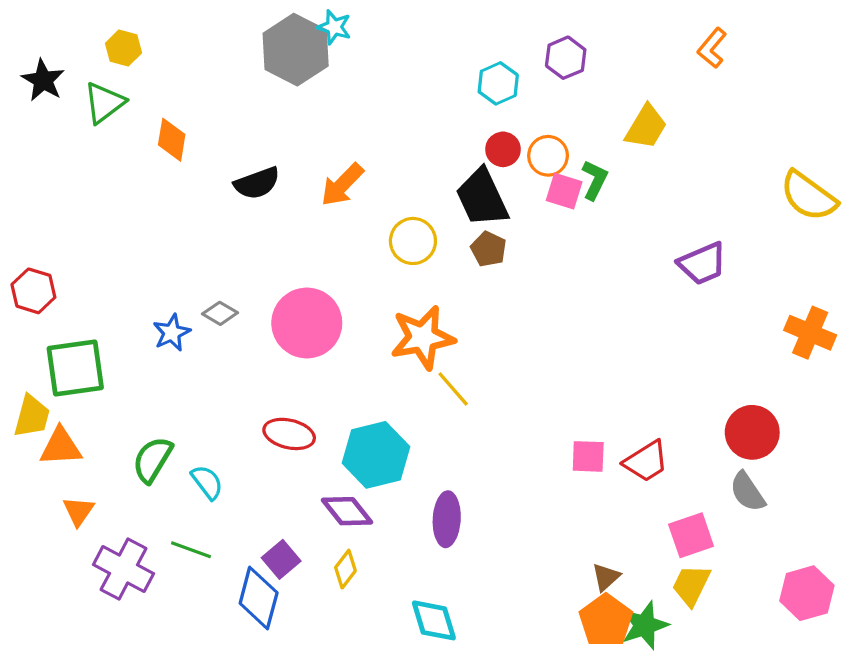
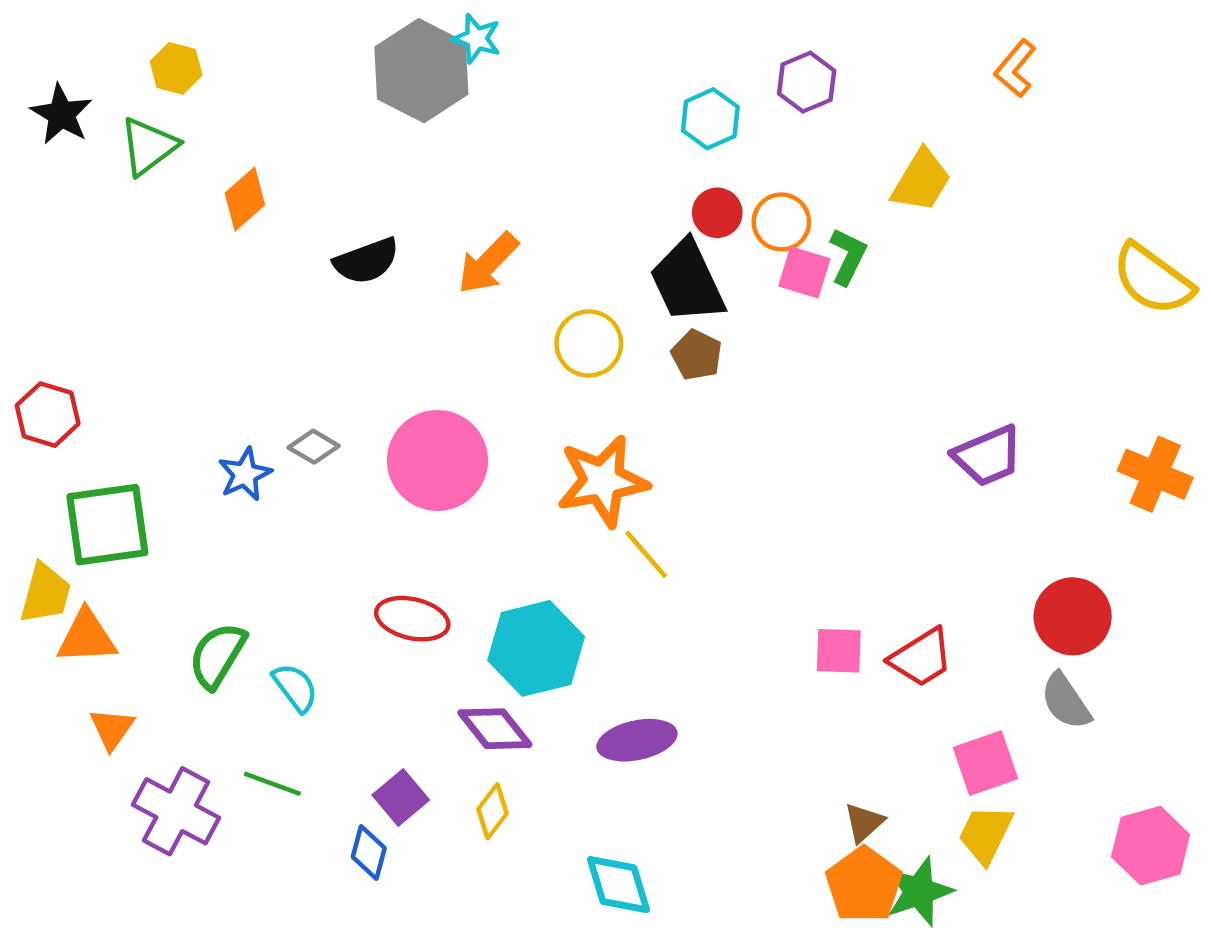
orange diamond: (172, 140) -> (245, 199), turned 39
purple trapezoid: (702, 264) -> (988, 456), moved
purple ellipse: (447, 519) -> (637, 740), turned 75
blue diamond: (259, 598) -> (369, 853), size x0.6

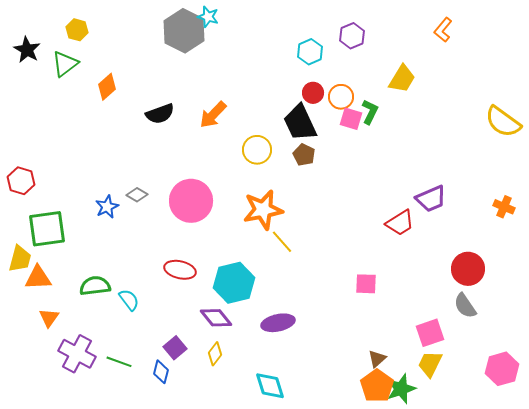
orange cross: (1155, 474) -> (504, 207), size x0.7
green semicircle: (217, 655) -> (95, 286), turned 52
red trapezoid: (921, 658) -> (400, 223), moved
green line: (272, 784) -> (119, 362), moved

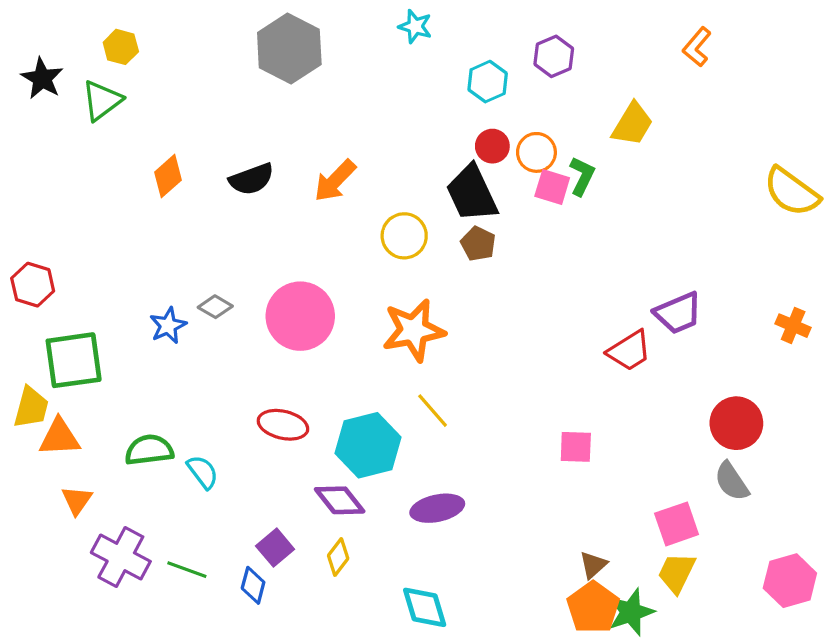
cyan star: (208, 17) -> (415, 26), moved
orange diamond: (107, 87) -> (168, 176), moved
yellow line: (282, 242) -> (433, 411), moved

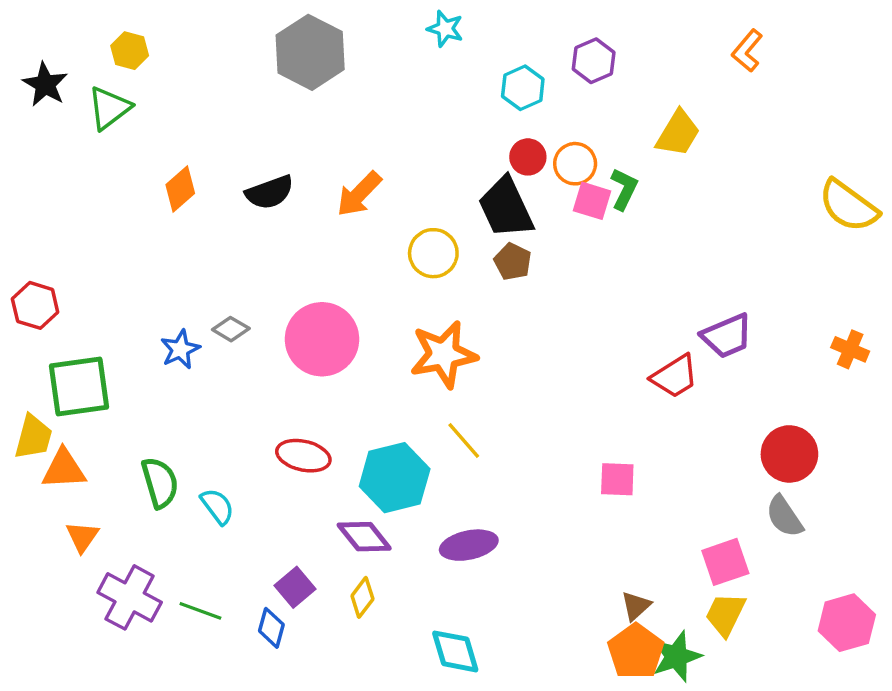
green semicircle: (149, 450) -> (160, 483), turned 81

